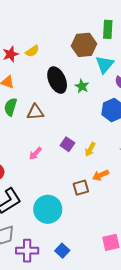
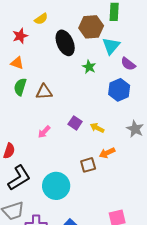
yellow semicircle: (32, 51) -> (41, 19), moved
black ellipse: (57, 80) -> (65, 43), moved
yellow arrow: (90, 149) -> (97, 128), turned 88

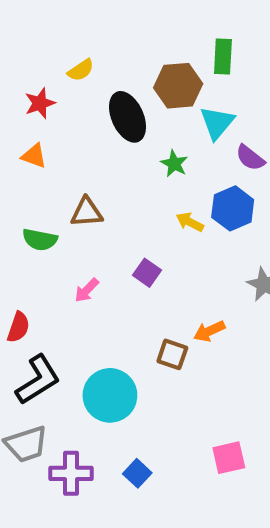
green semicircle: (20, 87) -> (40, 240), moved, turned -96
yellow arrow: (97, 128) -> (190, 222), moved
brown square: (88, 165) -> (172, 354), turned 35

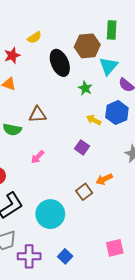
purple square: (147, 273) -> (82, 147), moved
brown square: (172, 354) -> (84, 192), turned 35

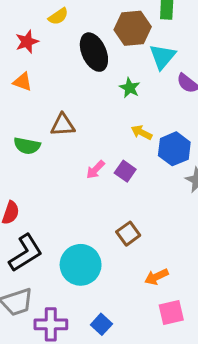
blue hexagon: (117, 113) -> (174, 149), moved
pink arrow: (38, 157) -> (95, 170), moved
orange arrow: (104, 179) -> (156, 277), moved

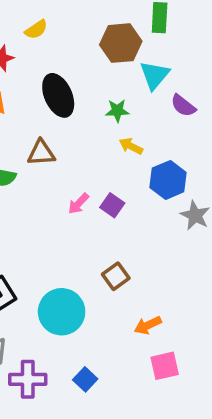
black ellipse: (94, 52) -> (58, 95), moved
green star: (130, 88) -> (117, 111), turned -30
yellow arrow: (142, 132) -> (131, 146), moved

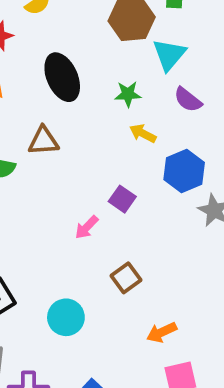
purple semicircle: (183, 106) -> (188, 100), moved
pink arrow: (78, 204) -> (87, 227), moved
cyan circle: (62, 312) -> (66, 317), size x0.7

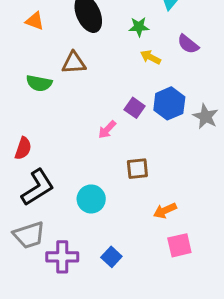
purple semicircle: (188, 100) -> (188, 44), moved
blue hexagon: (184, 171) -> (169, 103), moved
brown square: (126, 278) -> (137, 169), turned 30

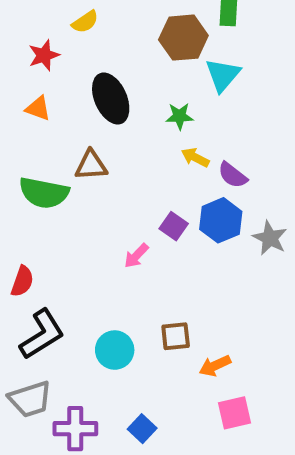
purple semicircle: (188, 44) -> (233, 175), moved
green semicircle: (39, 83) -> (44, 193), size x1.4
brown square: (137, 169) -> (176, 336), moved

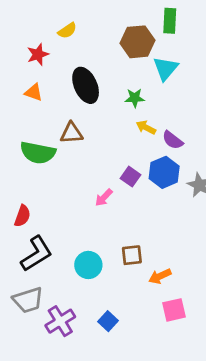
purple cross: (75, 429) -> (60, 321), turned -32

